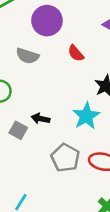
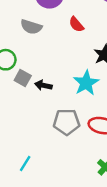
gray square: (18, 130) -> (23, 78), moved
gray pentagon: (65, 158) -> (67, 122), turned -30

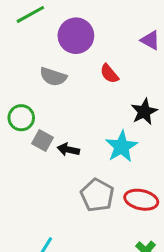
gray pentagon: (67, 122) -> (97, 195), turned 30

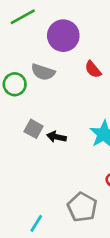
green circle: (21, 118) -> (15, 84), moved
gray pentagon: (97, 195) -> (82, 207), moved

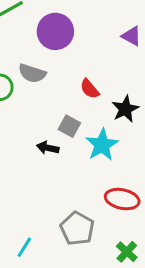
red semicircle: (93, 69) -> (90, 89), moved
gray square: (34, 129) -> (69, 126), moved

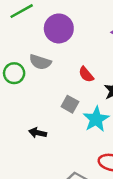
black arrow: (48, 148) -> (38, 133), moved

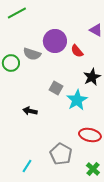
purple circle: (59, 28) -> (55, 41), moved
red semicircle: (86, 74) -> (77, 51), moved

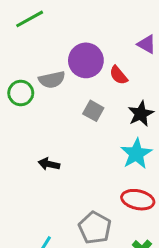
gray semicircle: (32, 54) -> (52, 80), turned -30
gray square: (56, 88) -> (93, 111), moved
cyan star: (77, 100) -> (136, 154), moved

